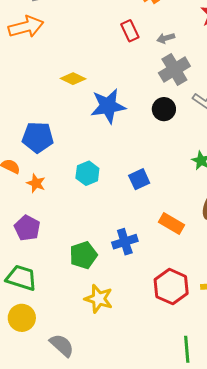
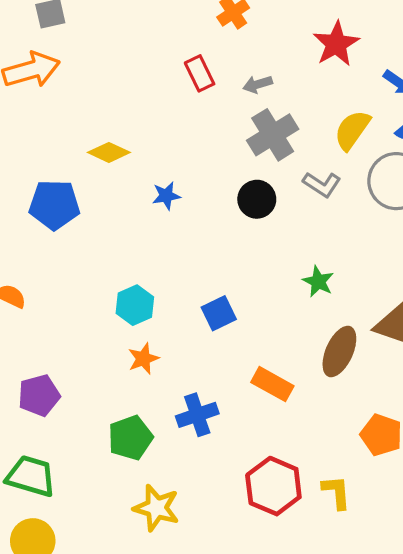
blue star: (108, 106) -> (166, 196), size x0.5
blue pentagon: (38, 137) -> (54, 205), moved
orange star: (36, 183) -> (143, 359), moved, turned 30
purple pentagon: (27, 228) -> (39, 395), turned 30

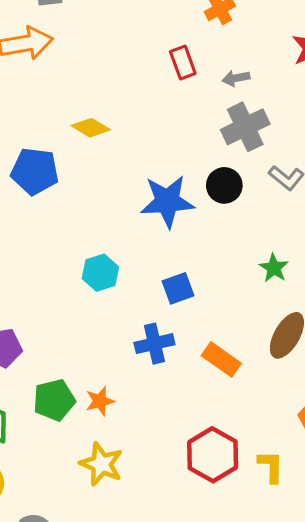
blue star: (166, 196) -> (167, 201), moved, size x2.0
orange star: (143, 359) -> (100, 401), moved
blue cross: (197, 415) -> (154, 344), moved
green pentagon: (130, 438) -> (54, 400), moved

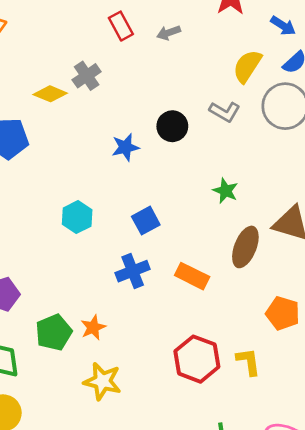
gray cross: (245, 127) -> (87, 76), moved, size x0.7
blue star: (167, 201) -> (125, 147), size x0.6

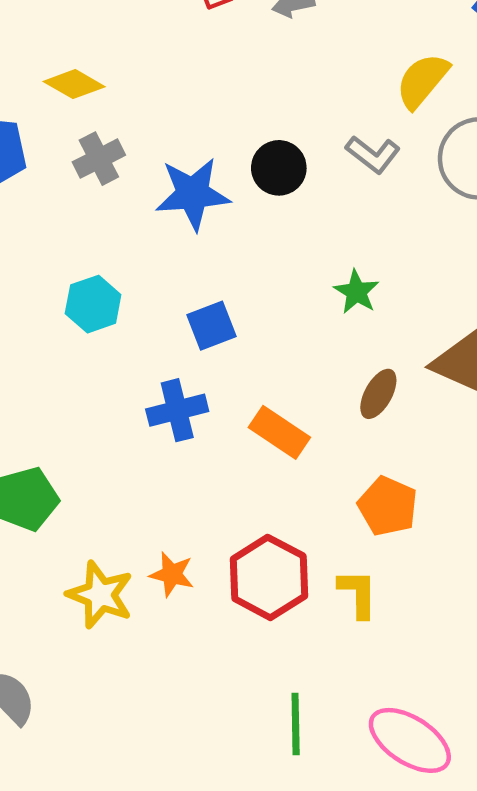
gray cross: (87, 76) -> (99, 159), moved
blue star: (125, 147) -> (193, 194), size x1.5
brown ellipse: (245, 247) -> (378, 394), size x0.7
orange pentagon: (283, 313) -> (388, 506), moved
orange star: (93, 327) -> (172, 574), moved, turned 30

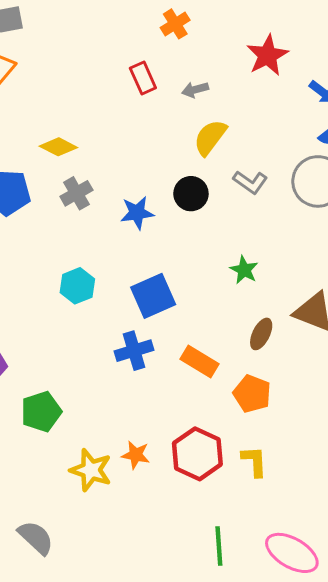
yellow semicircle: (422, 81) -> (210, 137), moved
blue star: (193, 194) -> (137, 213), size x0.7
blue square: (211, 326) -> (153, 296), size x1.4
orange pentagon: (388, 506) -> (252, 394), moved

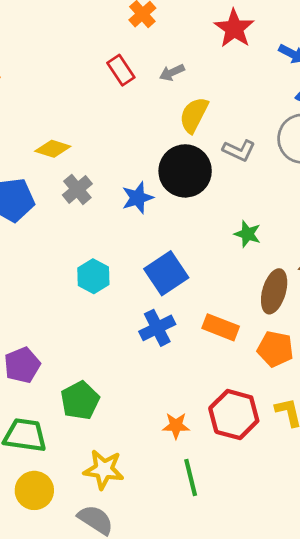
black circle: (191, 194) -> (185, 171), size x1.6
brown ellipse: (261, 334) -> (274, 291), size x1.4
yellow star: (91, 470) -> (104, 469), moved
green line: (219, 546) -> (191, 477), moved

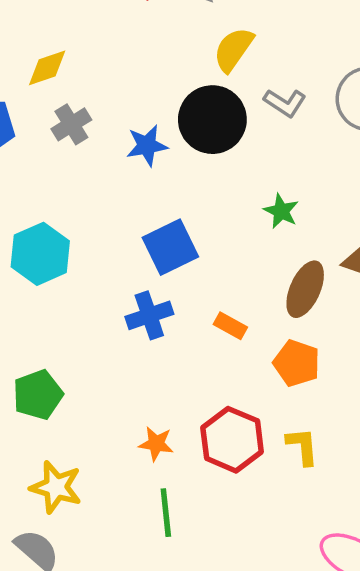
yellow diamond: (53, 149) -> (47, 68), turned -44
cyan hexagon: (93, 276) -> (40, 254), moved, size x1.4
orange rectangle: (221, 327) -> (230, 326), size x0.7

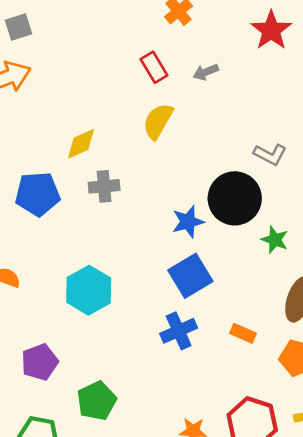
yellow semicircle: (233, 49) -> (158, 121), moved
black circle: (212, 120) -> (235, 198), moved
gray cross: (71, 124) -> (104, 186), turned 32
blue star: (147, 146) -> (188, 222), moved

